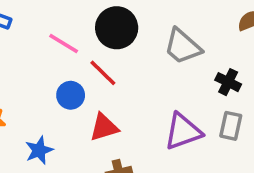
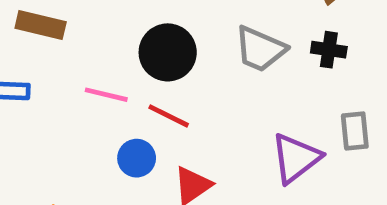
black cross: (228, 82) -> (329, 50), moved

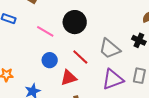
gray trapezoid: (260, 49) -> (110, 49), moved
red line: (169, 116) -> (80, 57), moved

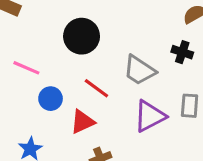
pink line: (45, 31) -> (26, 68), moved

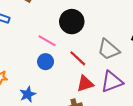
pink line: (26, 68) -> (47, 41), moved
red triangle: (82, 122) -> (85, 84), moved

